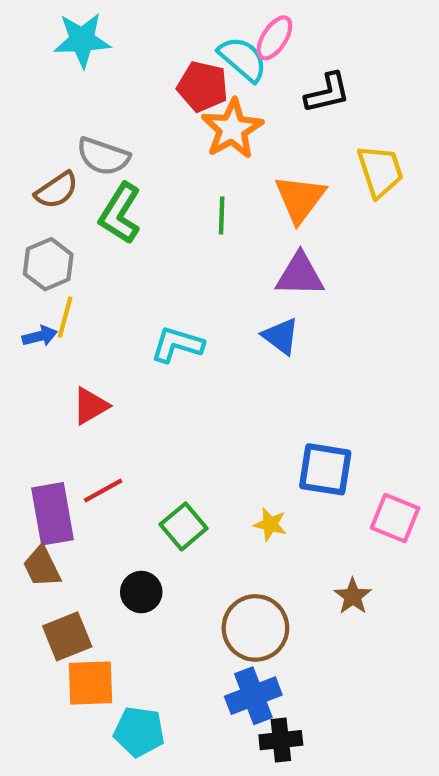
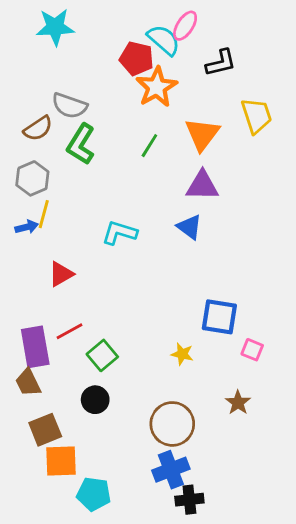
green line: (222, 216) -> (149, 146), turned 30
pink square: (395, 518) -> (252, 350), moved, size x0.7
green square: (184, 526) -> (102, 355), moved

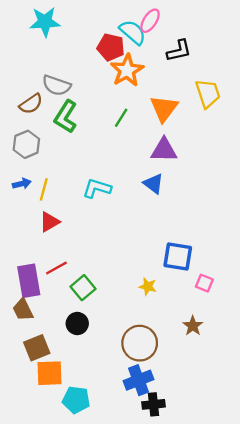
yellow line: (44, 214) -> (44, 189), moved

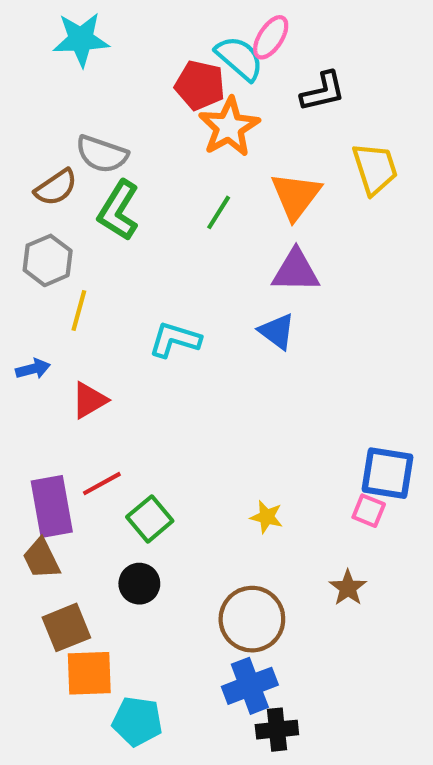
blue arrow: (22, 184) -> (33, 369), moved
yellow line: (44, 189) -> (79, 310), moved
blue square: (178, 256) -> (387, 473), moved

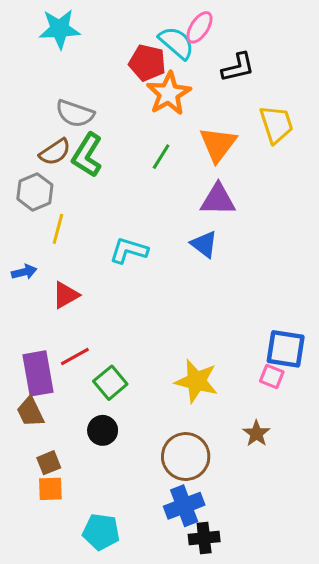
brown semicircle: (56, 187) -> (55, 152), moved
yellow star: (267, 517) -> (196, 381), size x1.8
brown square: (66, 627) -> (49, 463), size x0.7
orange square: (89, 673) -> (50, 489), moved, size x0.7

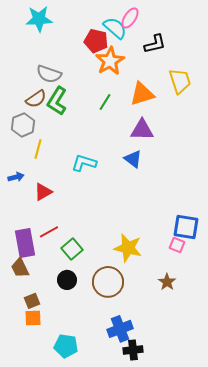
orange triangle: (218, 144) -> (142, 94), turned 36
brown circle: (186, 457) -> (108, 282), moved

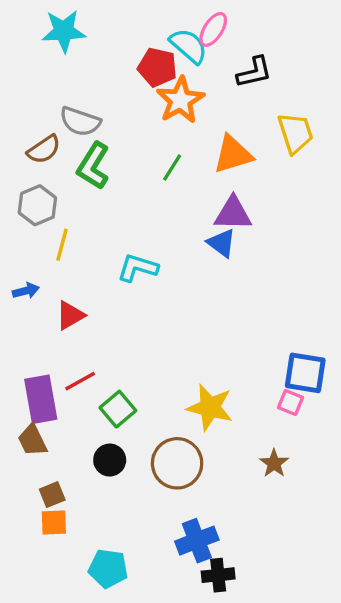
brown semicircle: (36, 99) -> (44, 149), moved
blue triangle: (133, 159) -> (221, 243), moved

